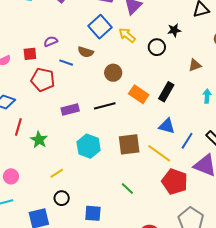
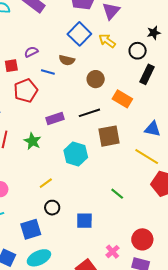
red pentagon: (43, 80) -> (26, 91), turned -30
black rectangle: (166, 92) -> (147, 74), moved
green star: (39, 140) -> (32, 141), moved
brown square: (129, 144) -> (109, 136), moved

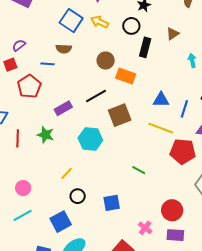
purple semicircle: (31, 52) -> (19, 45), moved
brown circle: (96, 79) -> (106, 60), moved

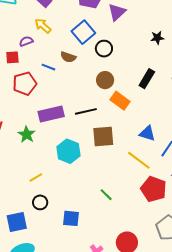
yellow arrow: (100, 22) -> (43, 26), moved
black circle: (131, 26) -> (104, 49), moved
purple rectangle: (63, 108) -> (51, 114), size x1.4

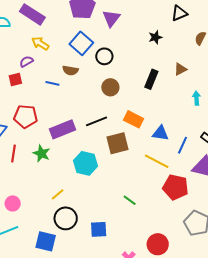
red pentagon: (25, 84) -> (25, 116), moved, turned 30
orange rectangle: (120, 101) -> (133, 119), moved
black circle: (40, 202) -> (66, 218), size x1.5
blue square: (17, 222) -> (46, 241), turned 35

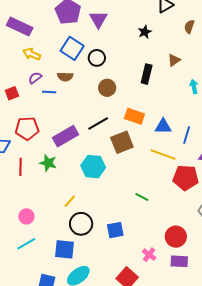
purple semicircle: (26, 61) -> (35, 78), moved

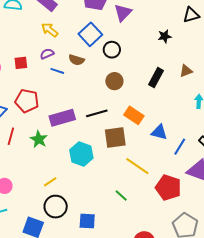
yellow line: (163, 155) -> (137, 166), moved

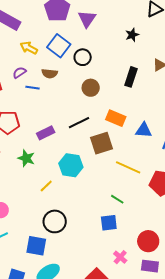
yellow arrow: (50, 30) -> (29, 48), moved
purple rectangle: (62, 118) -> (46, 133), size x0.7
yellow line: (50, 182) -> (46, 186), moved
blue square: (87, 221) -> (109, 223), moved

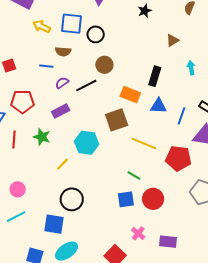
blue square: (59, 46) -> (72, 24), turned -30
purple semicircle: (19, 73) -> (62, 83), moved
black rectangle: (131, 77) -> (155, 76), moved
black line: (79, 123) -> (86, 86), moved
red circle: (148, 241) -> (153, 199), moved

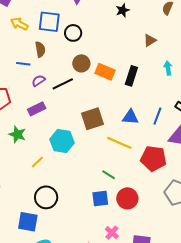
brown semicircle: (63, 52) -> (40, 49), turned -105
orange rectangle: (130, 95) -> (105, 72), moved
blue triangle: (158, 106) -> (130, 117), moved

